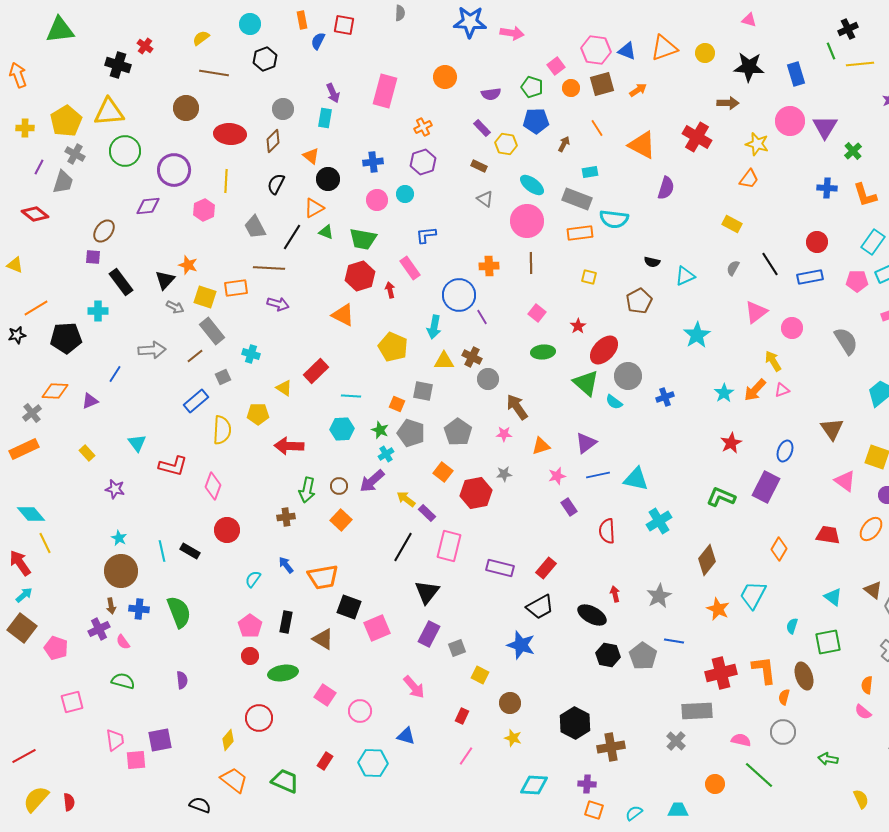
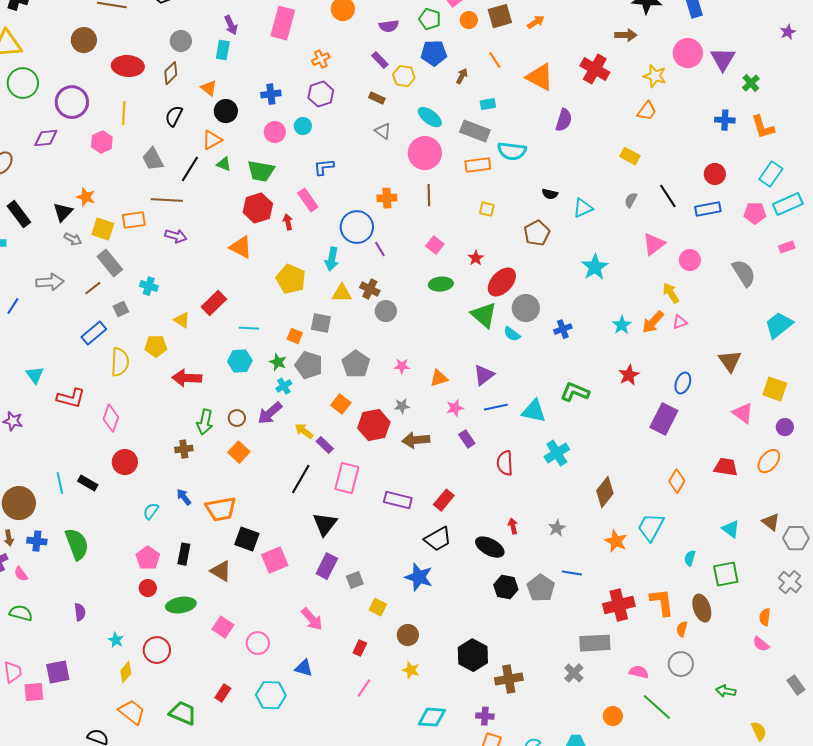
brown arrow: (517, 407) -> (416, 440), moved, turned -60
green L-shape: (721, 497) -> (575, 392), moved
cyan star: (119, 538) -> (116, 640), moved
gray star: (659, 596) -> (557, 528), size x0.7

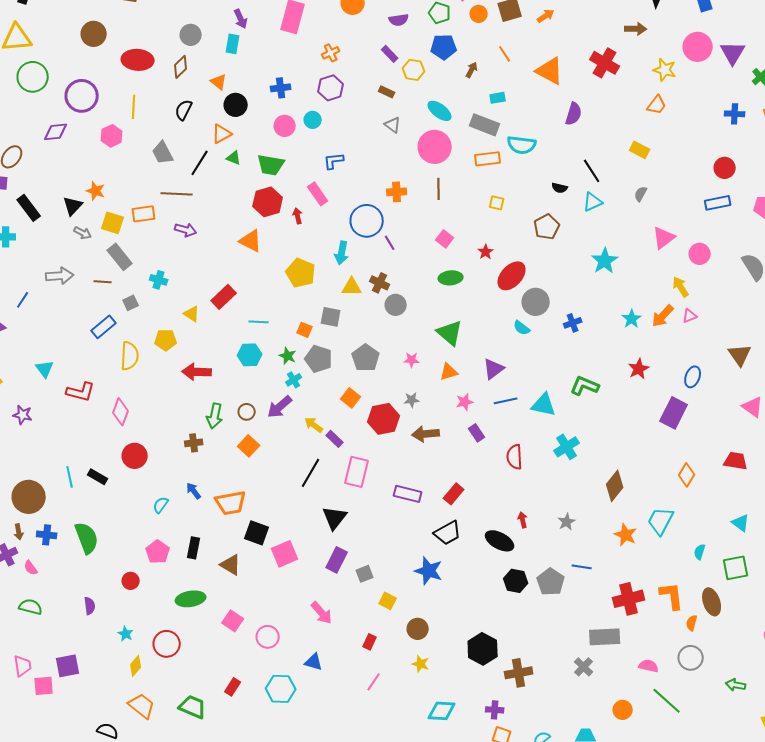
black line: (668, 196) -> (592, 171), moved
brown line: (93, 288) -> (103, 282), turned 42
green triangle: (484, 315) -> (450, 333), moved
red circle: (148, 588) -> (131, 581), moved

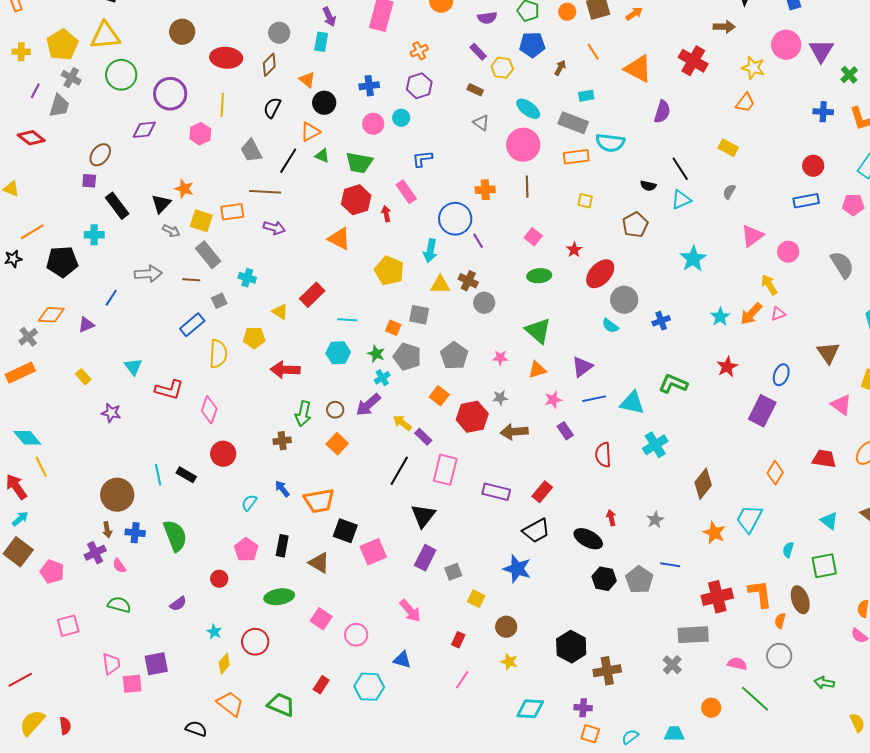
purple semicircle: (90, 606) -> (178, 604), turned 60

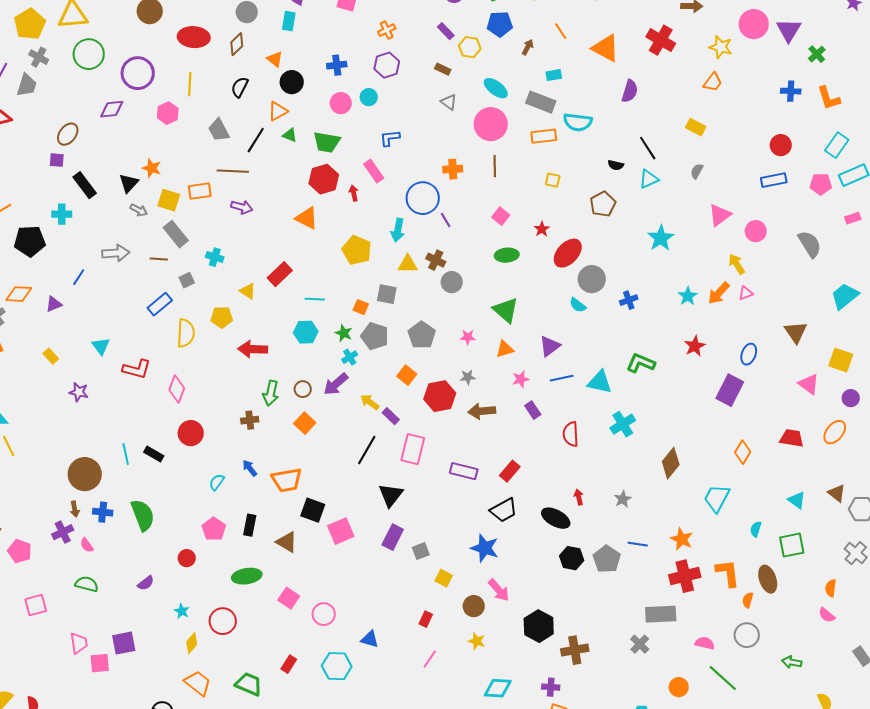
orange star: (714, 533) -> (682, 539), moved
pink arrow: (410, 611) -> (499, 590), moved

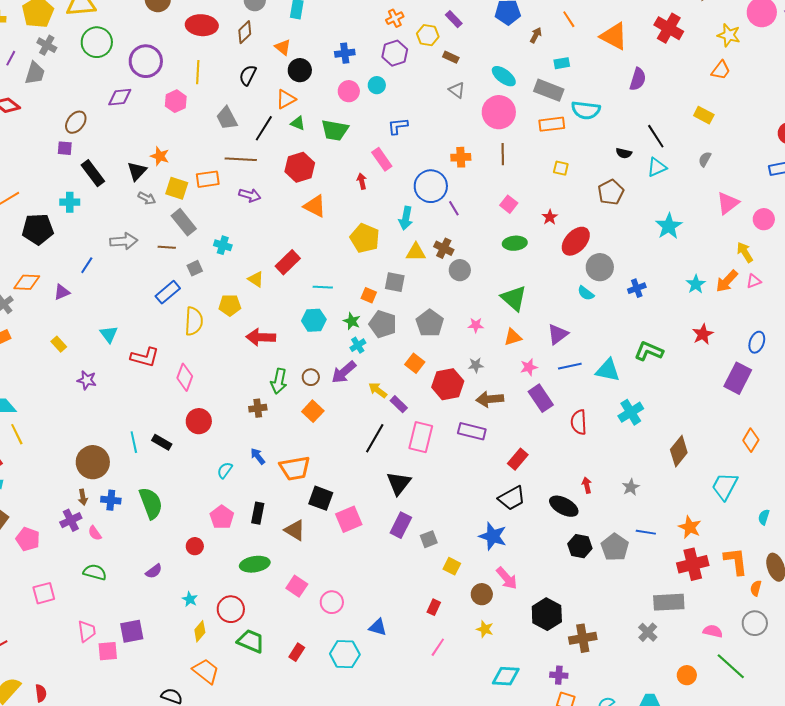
yellow hexagon: (470, 47) -> (428, 35), moved
red hexagon: (324, 179) -> (300, 167), moved
purple rectangle: (533, 410) -> (541, 398), size x1.5
purple rectangle: (464, 471) -> (472, 431), moved
green trapezoid: (249, 684) -> (251, 641), moved

